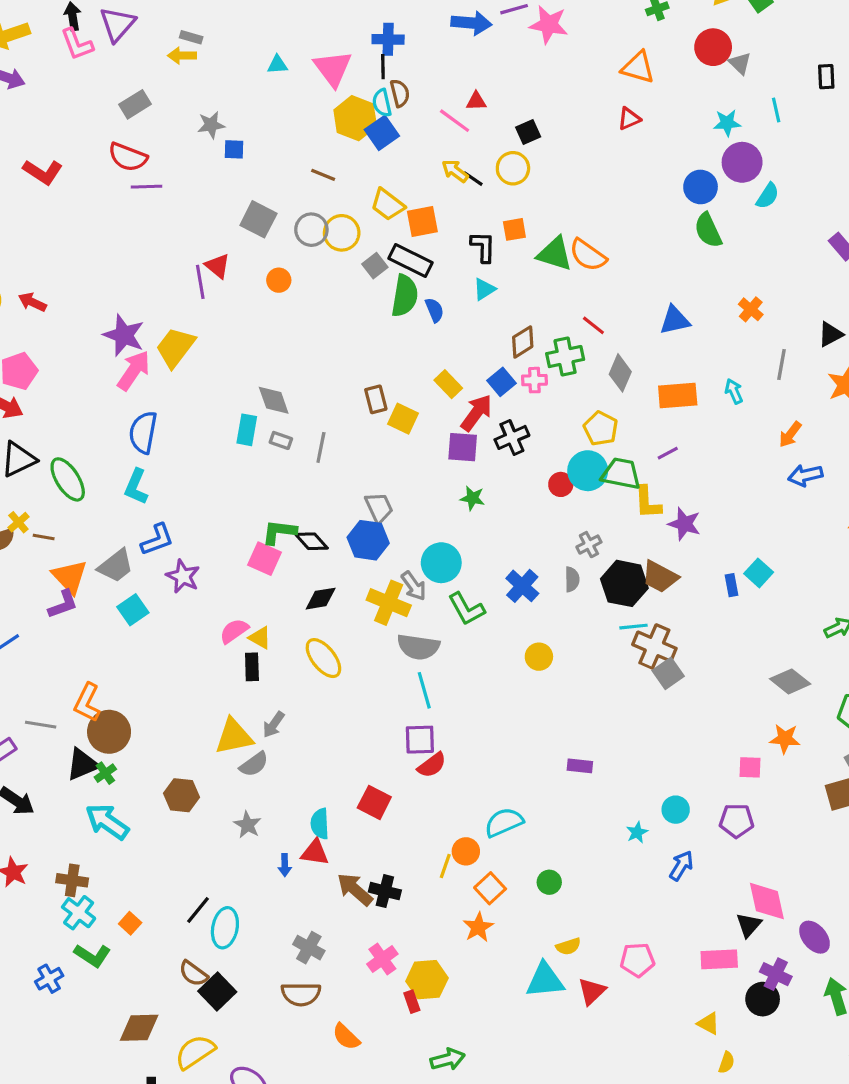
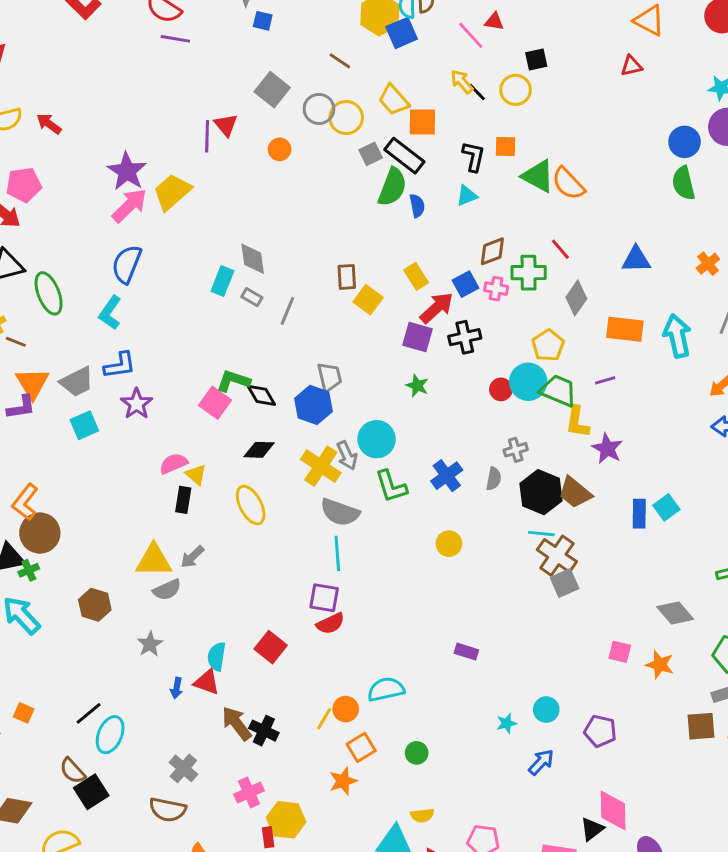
cyan arrow: (734, 391) -> (677, 336), size x1.8
blue rectangle: (732, 585) -> (639, 514), size x1.4
pink square: (750, 767) -> (620, 652), moved
orange square: (130, 923) -> (24, 713), turned -30

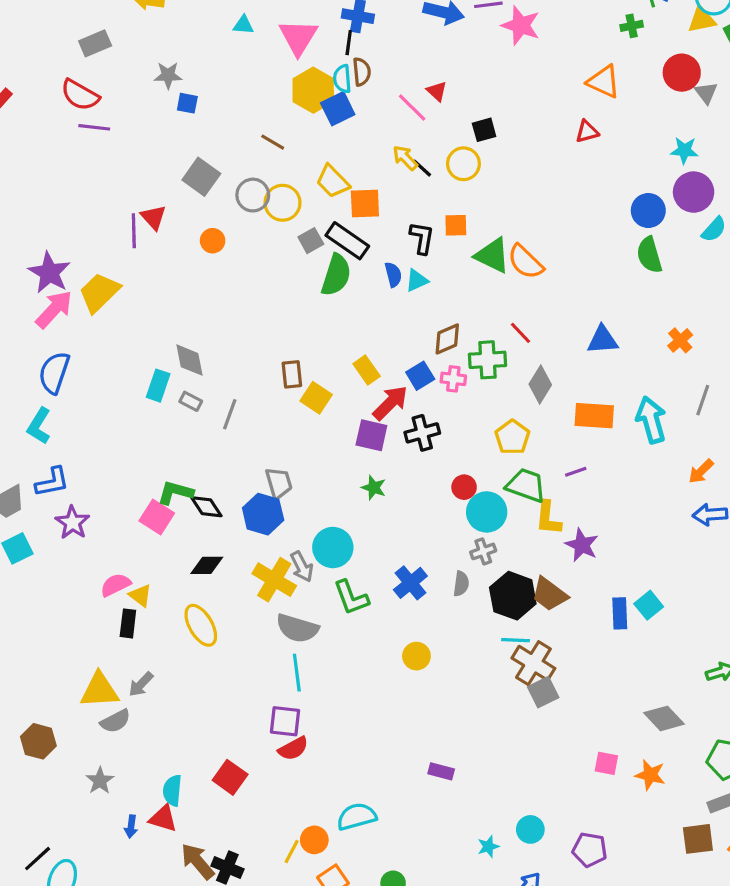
red triangle: (494, 21) -> (437, 91), turned 36
blue semicircle: (417, 206) -> (393, 275), moved
cyan circle: (528, 382) -> (487, 512), moved

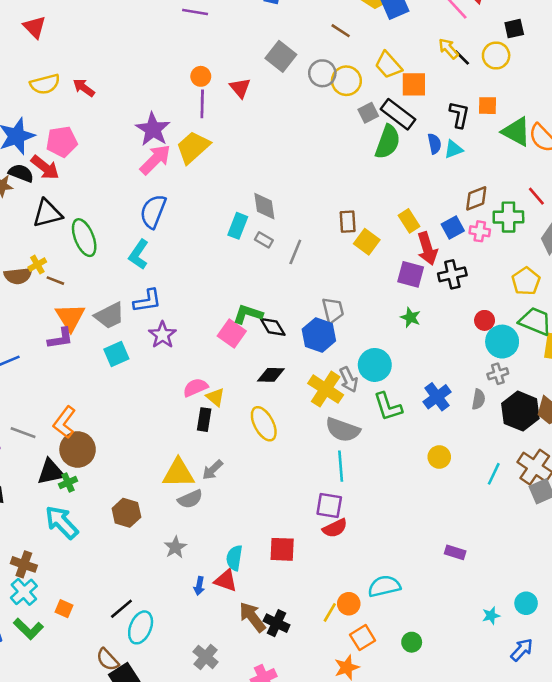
purple line: (134, 231) -> (202, 104), moved
orange circle: (213, 241) -> (201, 76), moved
red arrow: (390, 403) -> (427, 249), turned 116
cyan line: (515, 640) -> (494, 474), moved, turned -70
red square: (230, 777) -> (282, 549), turned -36

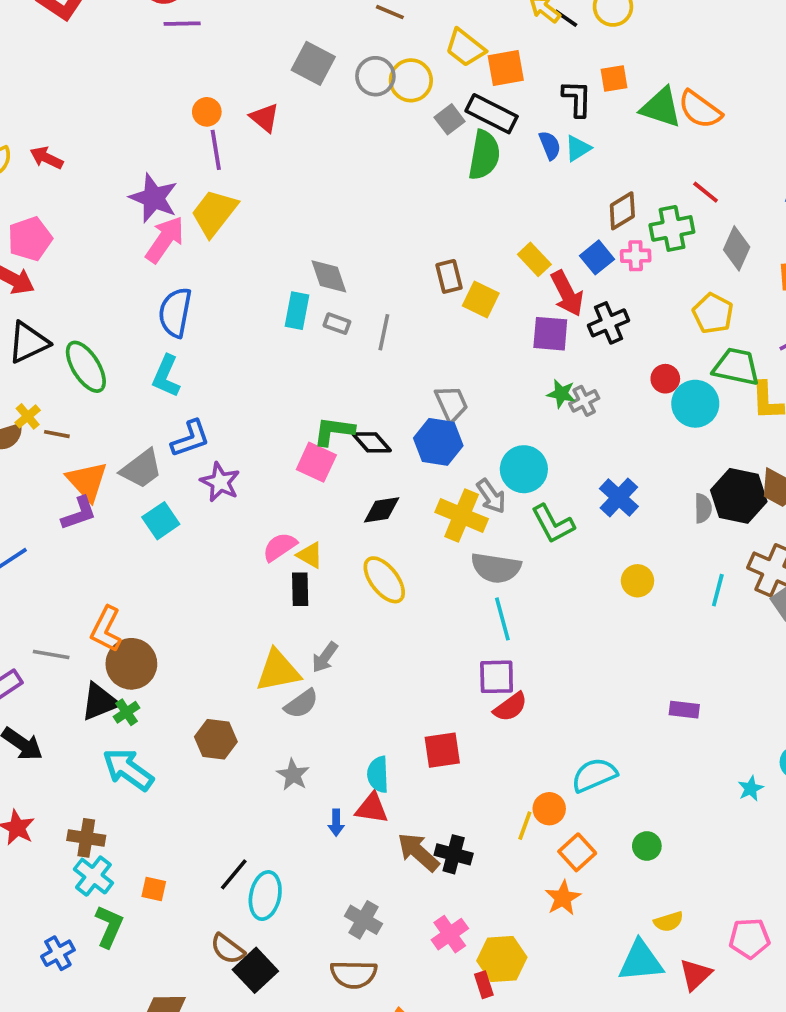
gray cross: (498, 374) -> (584, 401), moved
gray semicircle: (478, 399) -> (703, 508), moved
green L-shape: (28, 629) -> (109, 926), turned -100

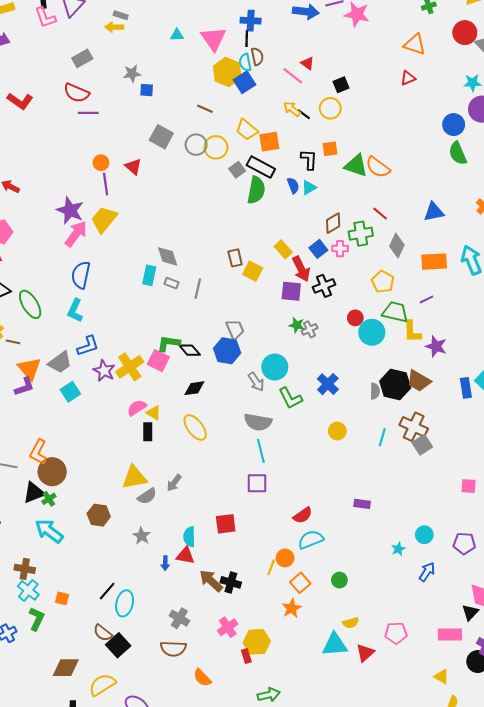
yellow cross: (462, 516) -> (130, 367), moved, turned 32
gray arrow: (325, 657) -> (174, 483), moved
red semicircle: (510, 707) -> (303, 515), moved

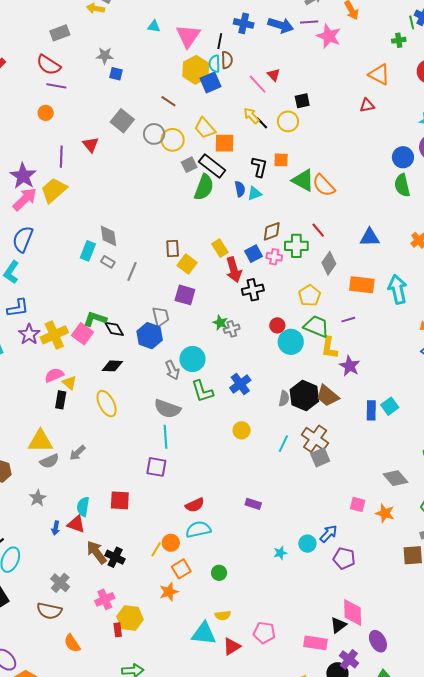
blue cross: (251, 21) -> (244, 23), moved
orange circle: (101, 163) -> (46, 113), moved
purple square: (291, 291) -> (185, 295), moved
blue arrow: (427, 572) -> (329, 534), moved

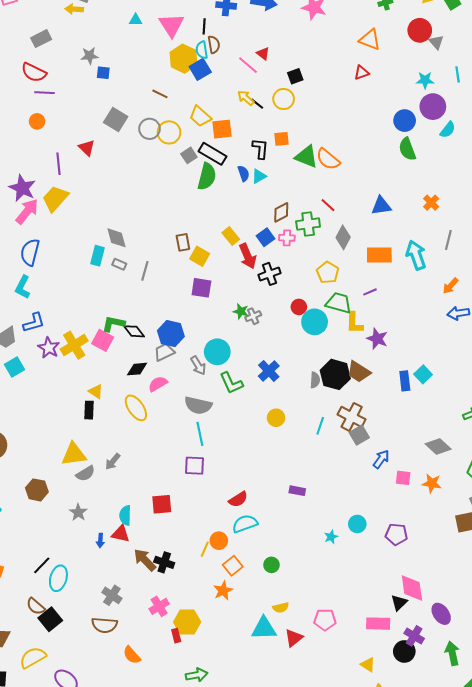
gray trapezoid: (161, 317) -> (164, 352), moved, turned -95
pink semicircle: (54, 375) -> (158, 384), moved
blue arrow: (329, 534) -> (381, 459), moved

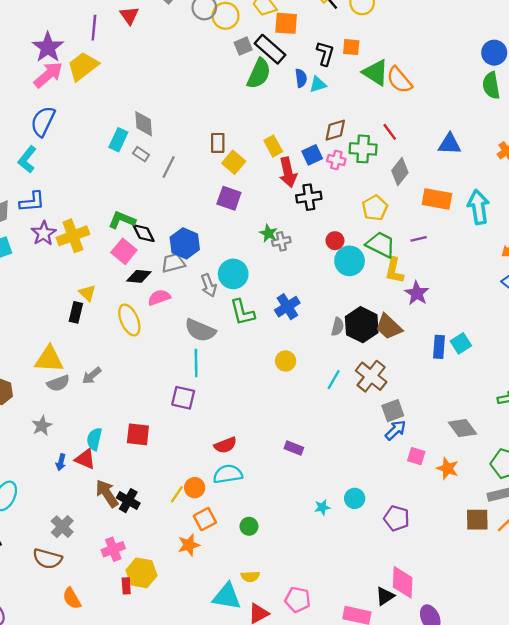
pink square: (103, 340) -> (124, 251), moved
gray square: (359, 435) -> (393, 411), moved

